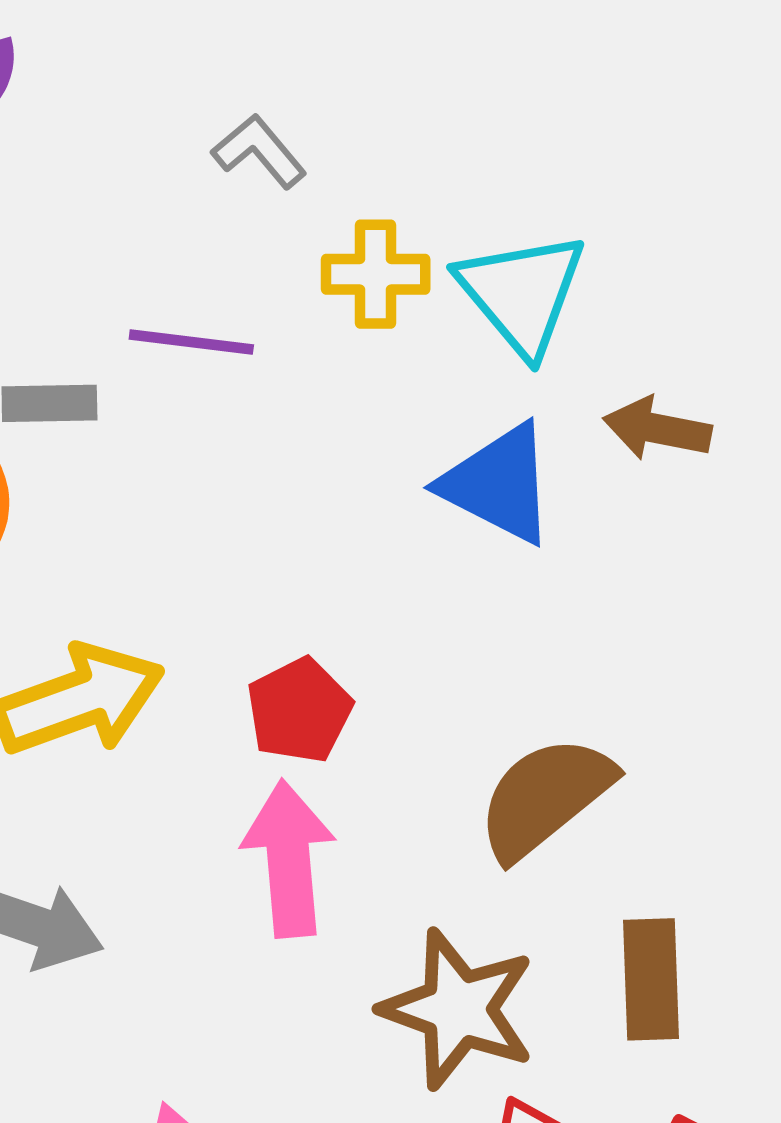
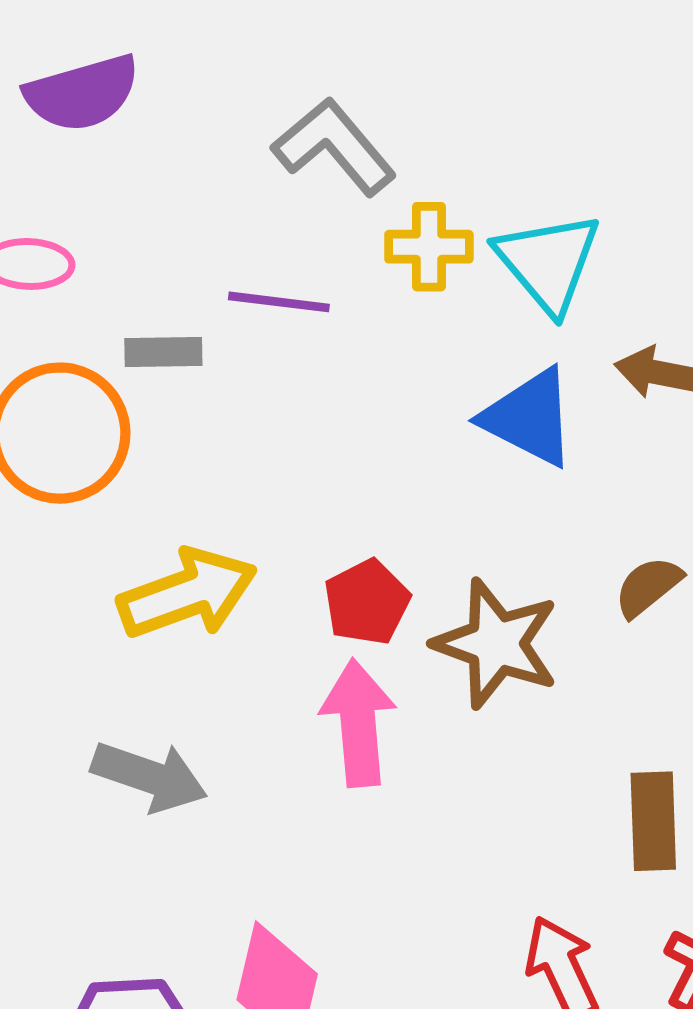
gray L-shape: (259, 151) -> (334, 147), size x1.6
brown semicircle: (545, 797) -> (648, 587), moved, size x0.6
brown star: (458, 1009) -> (496, 644), moved

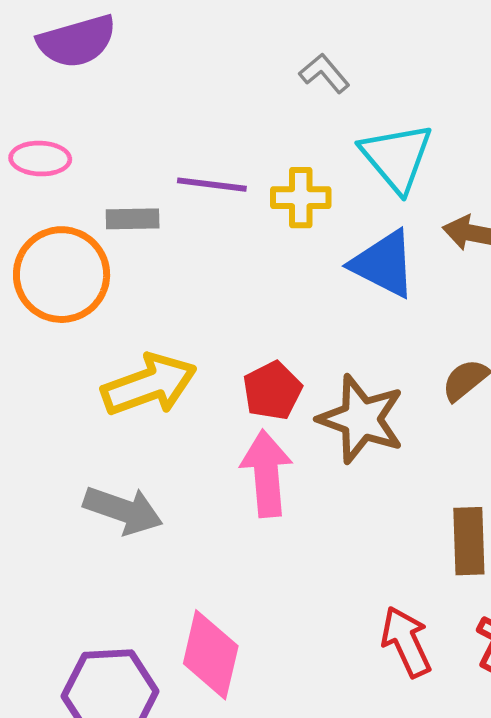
gray L-shape: (334, 147) -> (324, 73), moved, size x0.6
yellow cross: (429, 247) -> (301, 198), moved

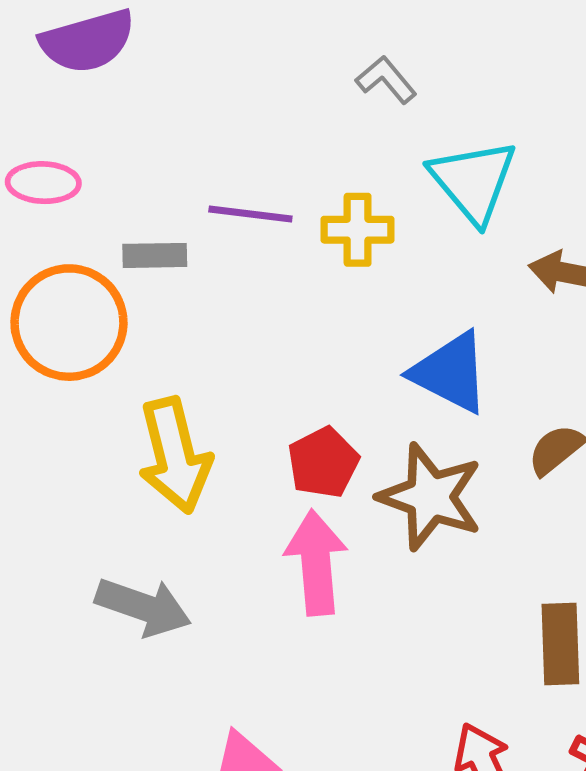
blue triangle: (384, 264) -> (450, 373), moved
yellow arrow: (149, 385) -> (175, 455), turned 96

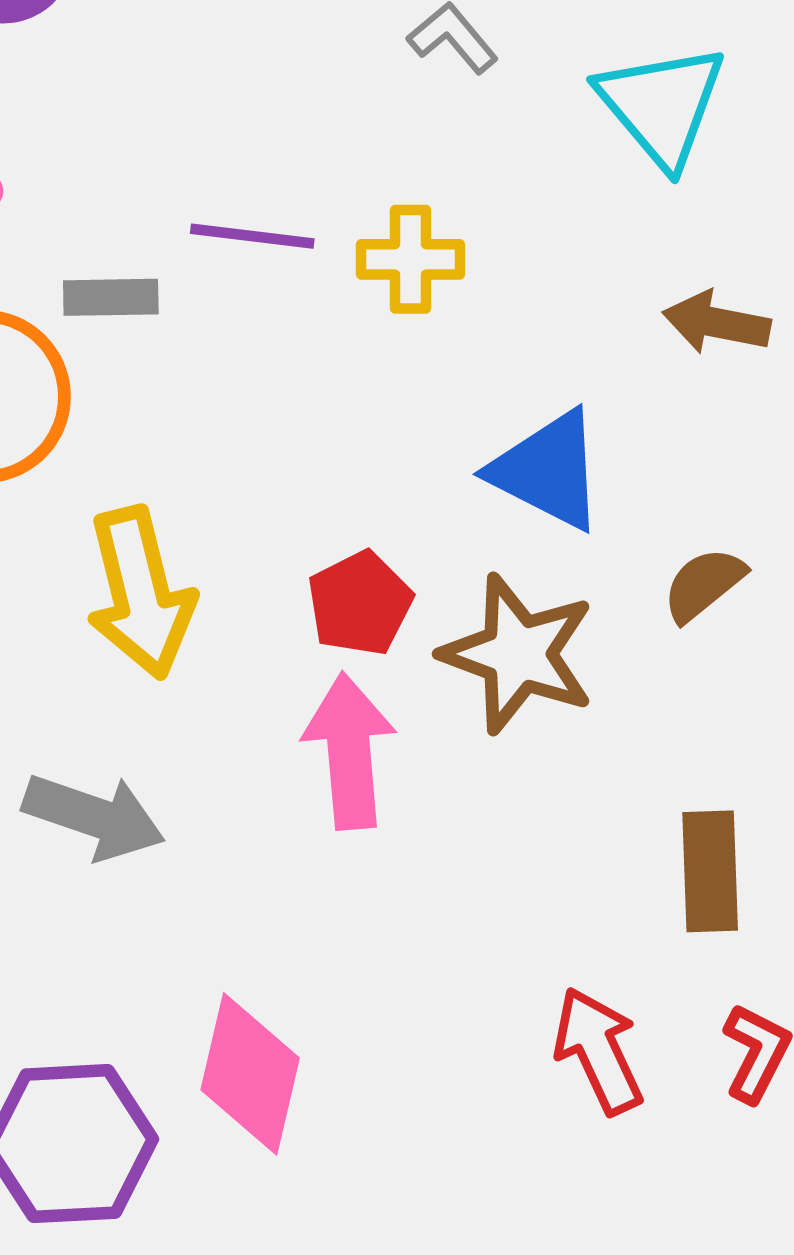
cyan triangle: (473, 181) -> (662, 105), moved

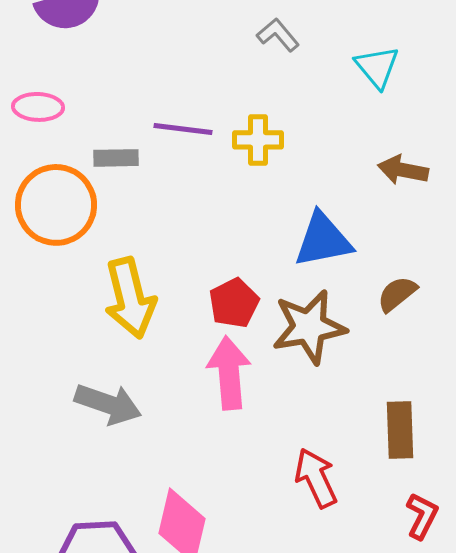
cyan triangle: (662, 105) -> (377, 67), size x0.7
blue triangle: (548, 470) -> (323, 240), turned -38
brown star: (518, 654) -> (309, 327), turned -30
red arrow: (598, 1051) -> (316, 478), moved

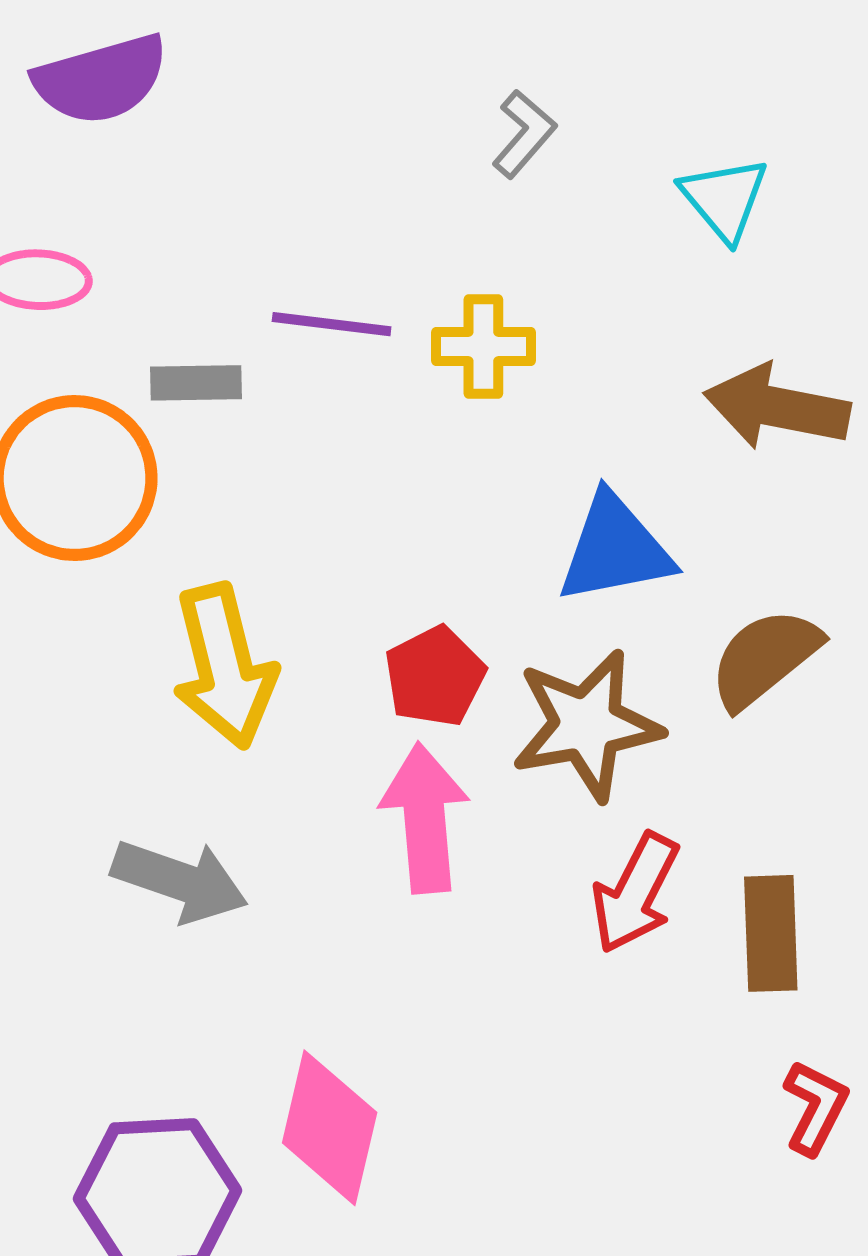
gray L-shape: (278, 35) -> (524, 134), turned 81
brown arrow: (403, 170) -> (777, 407), size x1.4
brown semicircle: (397, 294) -> (765, 658), size x1.4
red arrow: (316, 478) -> (635, 893), moved, turned -128

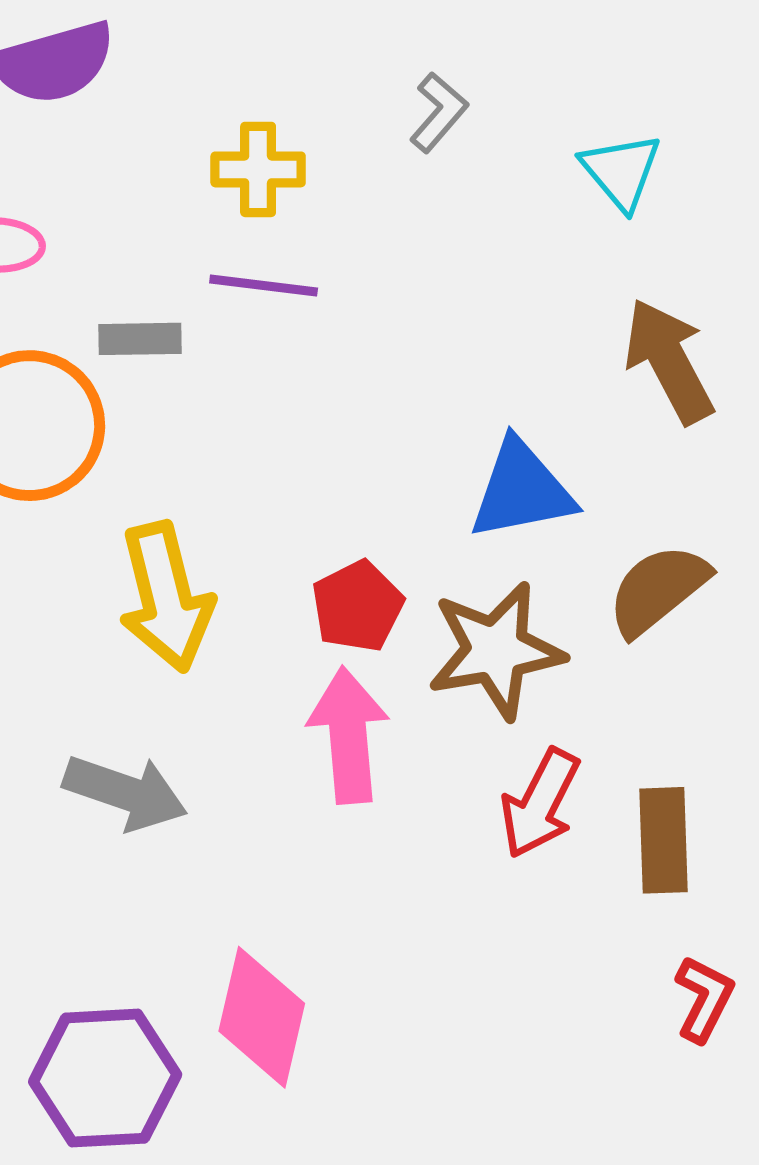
yellow cross: (483, 346) -> (258, 169), moved
brown arrow: (777, 407) -> (669, 361), turned 51

